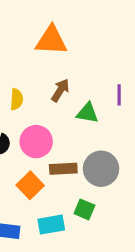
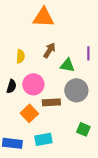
gray circle: (101, 169) -> (76, 90), moved
green square: (84, 209) -> (83, 129), moved

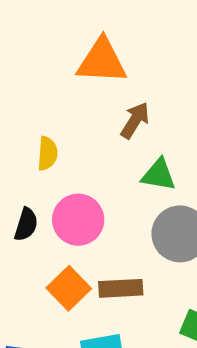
brown arrow: (49, 50) -> (135, 120), moved
brown rectangle: (51, 102) -> (121, 288), moved

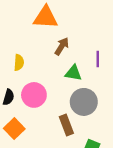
orange square: (69, 288) -> (14, 129), moved
brown rectangle: (121, 288) -> (66, 125), moved, turned 72

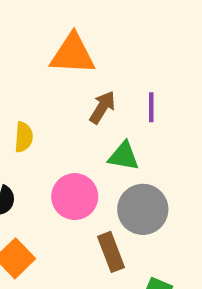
purple line: (98, 59) -> (151, 107), moved
pink circle: (34, 95) -> (75, 197), moved

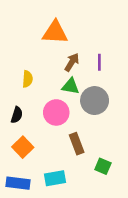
green triangle: (124, 156) -> (71, 86), moved
gray circle: (143, 209) -> (95, 101), moved

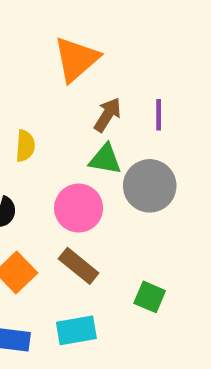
orange triangle: (55, 32) -> (76, 59), turned -44
brown rectangle: (77, 144) -> (79, 266), moved, turned -30
green square: (103, 166) -> (150, 297), moved

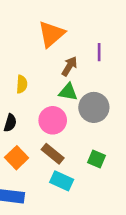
purple line: (159, 115) -> (99, 52), moved
green square: (150, 297) -> (96, 159), moved
cyan rectangle: (76, 330) -> (62, 181), moved, turned 35

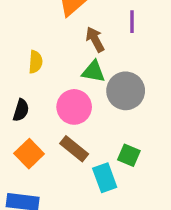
brown arrow: (69, 66) -> (95, 39), turned -60
cyan rectangle: (62, 181) -> (105, 178), moved, turned 45

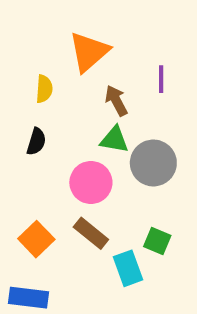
yellow semicircle: (35, 62) -> (44, 89), moved
black semicircle: (21, 110) -> (36, 142), moved

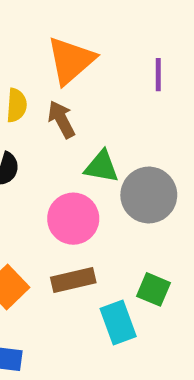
purple line: (161, 79) -> (158, 75), moved
brown arrow: (116, 101) -> (61, 119), moved
brown rectangle: (91, 233) -> (73, 280), turned -52

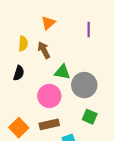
orange triangle: (71, 60) -> (48, 23), size x0.6
green square: (153, 289) -> (90, 117), moved

